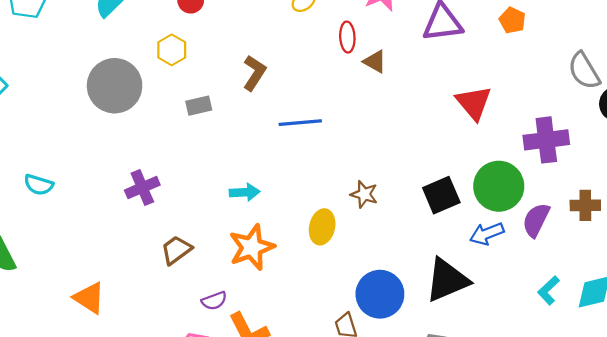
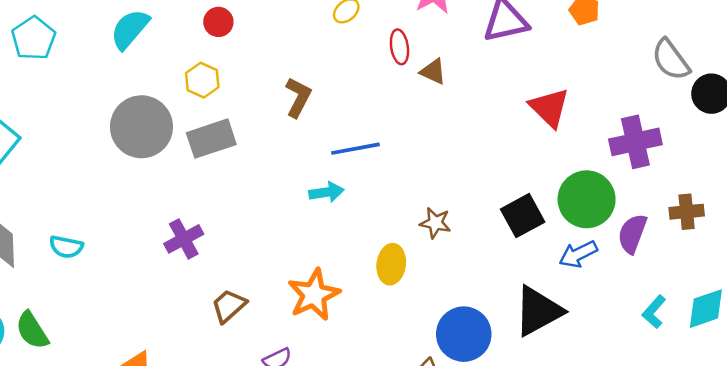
gray rectangle: (199, 106) -> (211, 139), moved, size x1.6
cyan arrow: (245, 192) -> (326, 192), moved

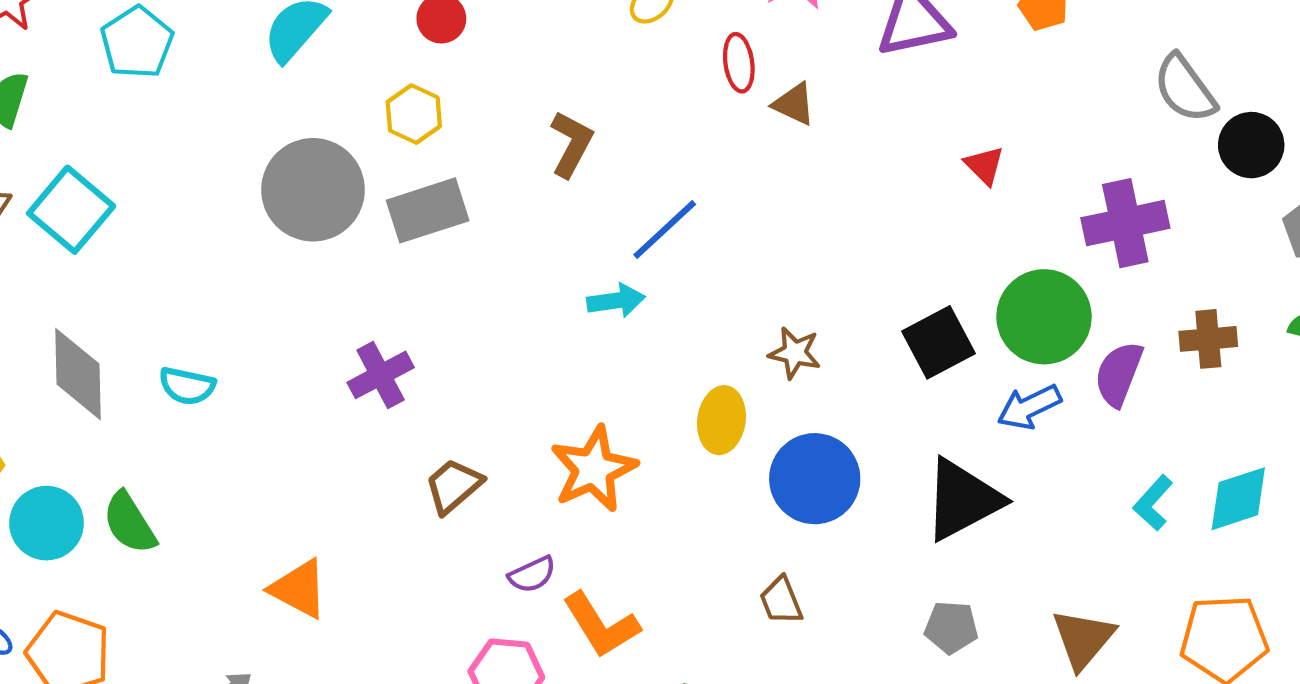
red triangle: (549, 108) -> (984, 165), size x0.6
blue line: (355, 149) -> (665, 229), turned -33
blue circle: (464, 334) -> (815, 479), moved

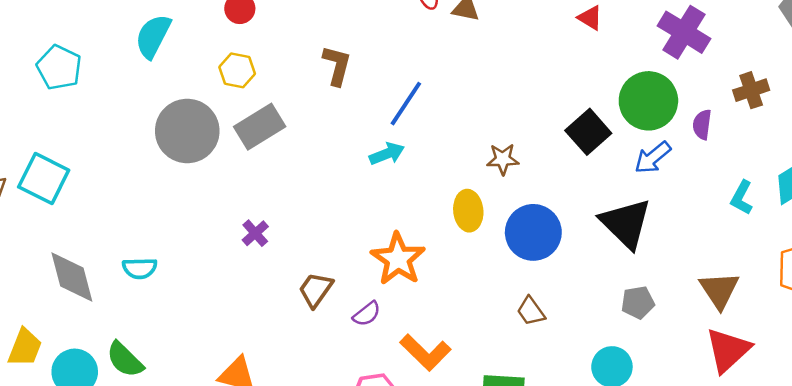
purple cross: (1125, 223) -> (684, 32), turned -33
purple semicircle: (1119, 374) -> (702, 125), size x0.7
purple cross: (381, 375) -> (255, 233), size x0.7
black triangle: (962, 500) -> (626, 223), turned -34
purple semicircle: (532, 574) -> (367, 314), moved

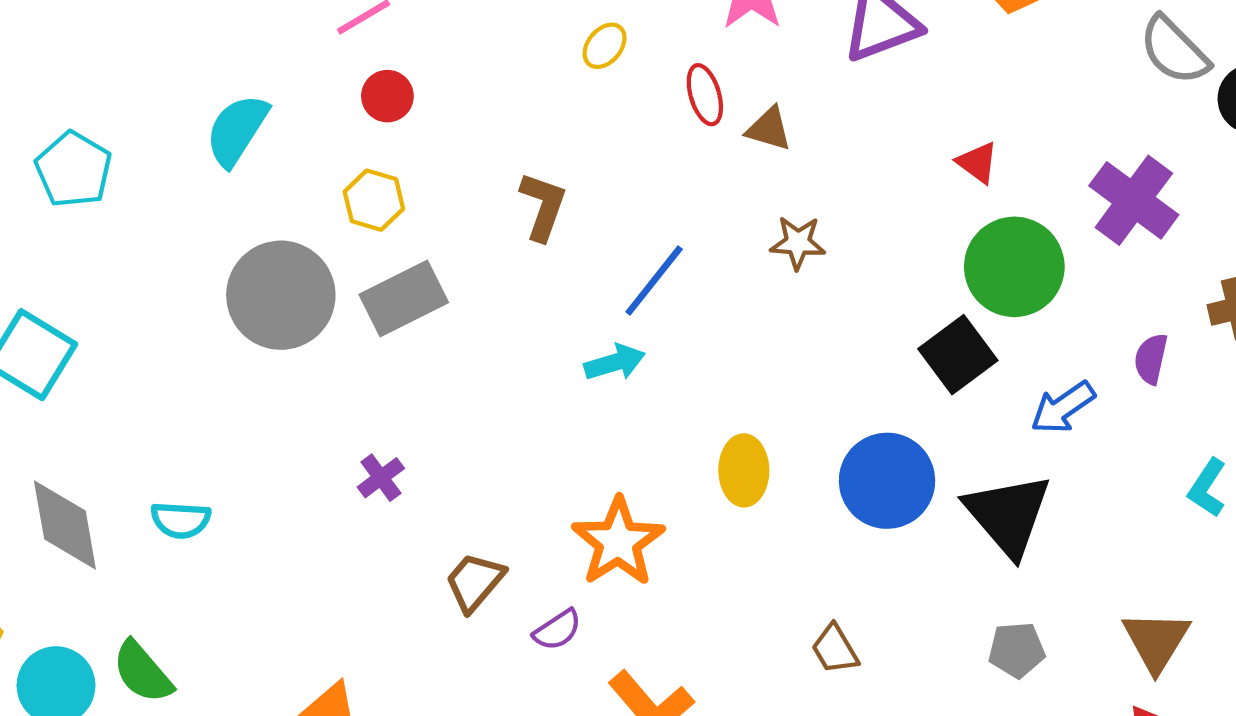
green circle: (648, 101) -> (1014, 267), moved
brown star: (503, 159) -> (798, 243), moved
blue circle: (533, 232) -> (887, 481), moved

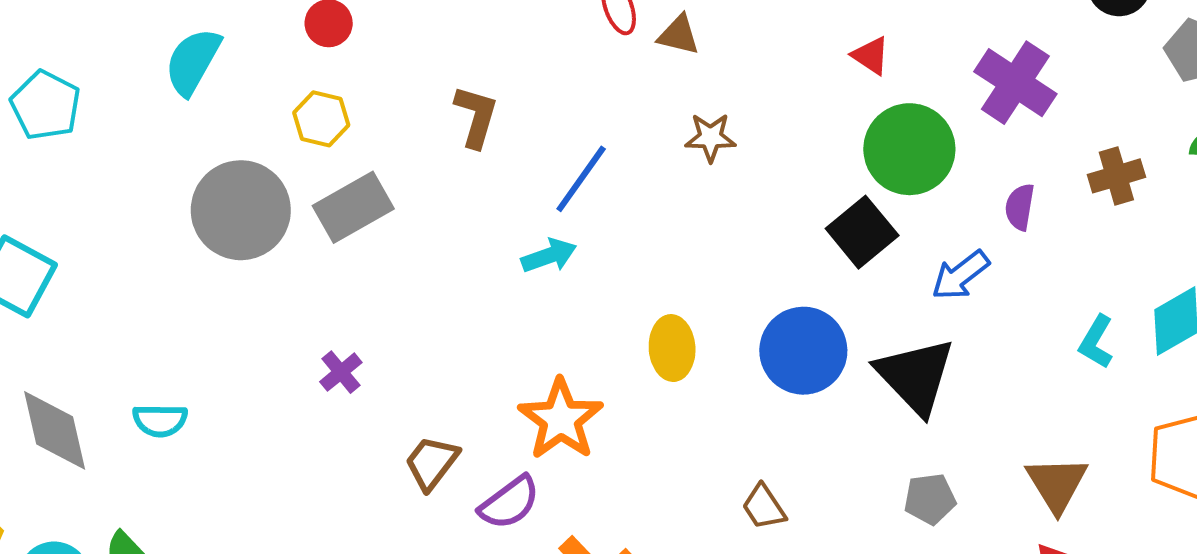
purple semicircle: (1151, 359) -> (1020, 207), moved
purple semicircle: (557, 630) -> (509, 503), size x1.4

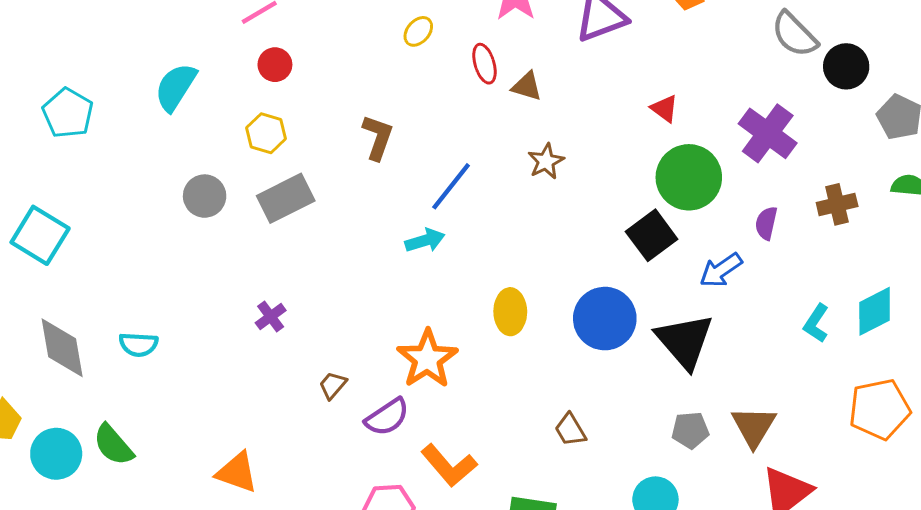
brown star: (710, 137) -> (546, 161), turned -30
gray circle: (241, 210) -> (205, 196), size x0.6
brown trapezoid: (432, 463) -> (333, 385), size x0.7
brown triangle: (1057, 484) -> (754, 427), moved

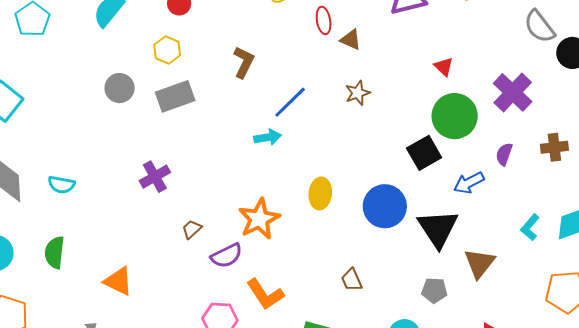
purple cross: (271, 317) -> (155, 177), size x1.4
brown triangle: (754, 427) -> (479, 263), moved
green semicircle: (113, 445) -> (55, 252), moved, turned 40

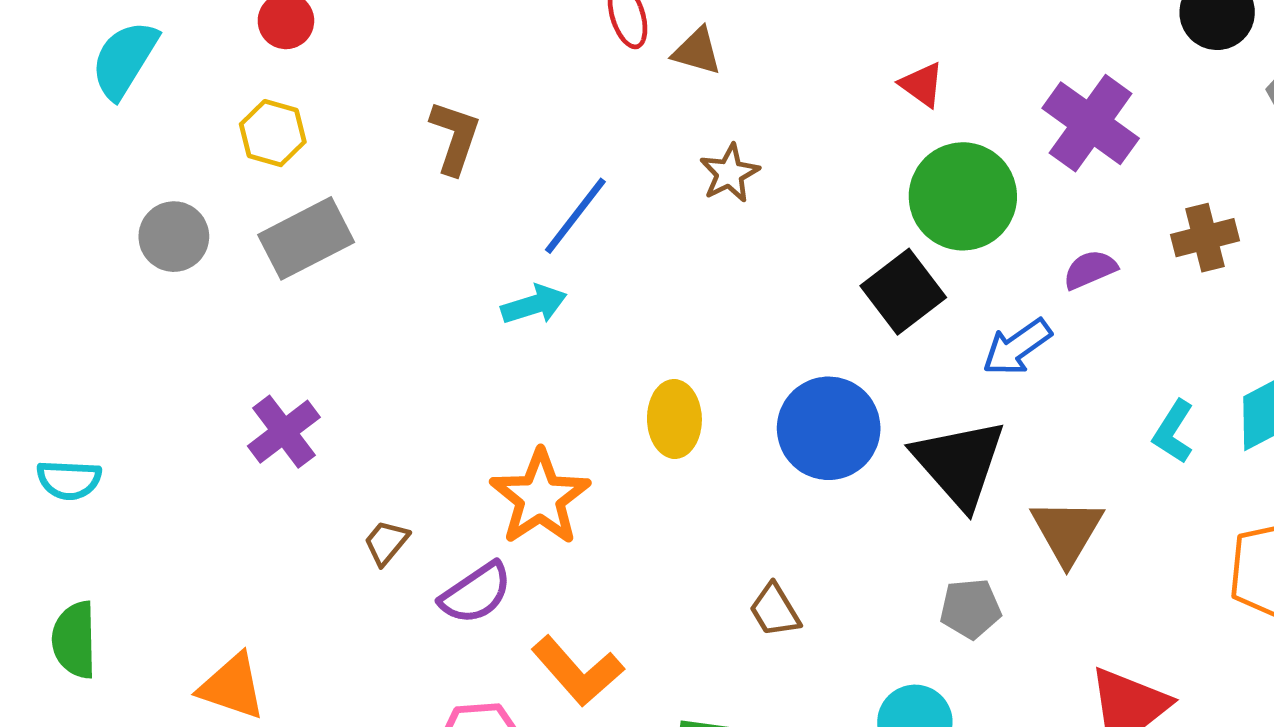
purple semicircle: (504, 154) -> (1090, 270), turned 55

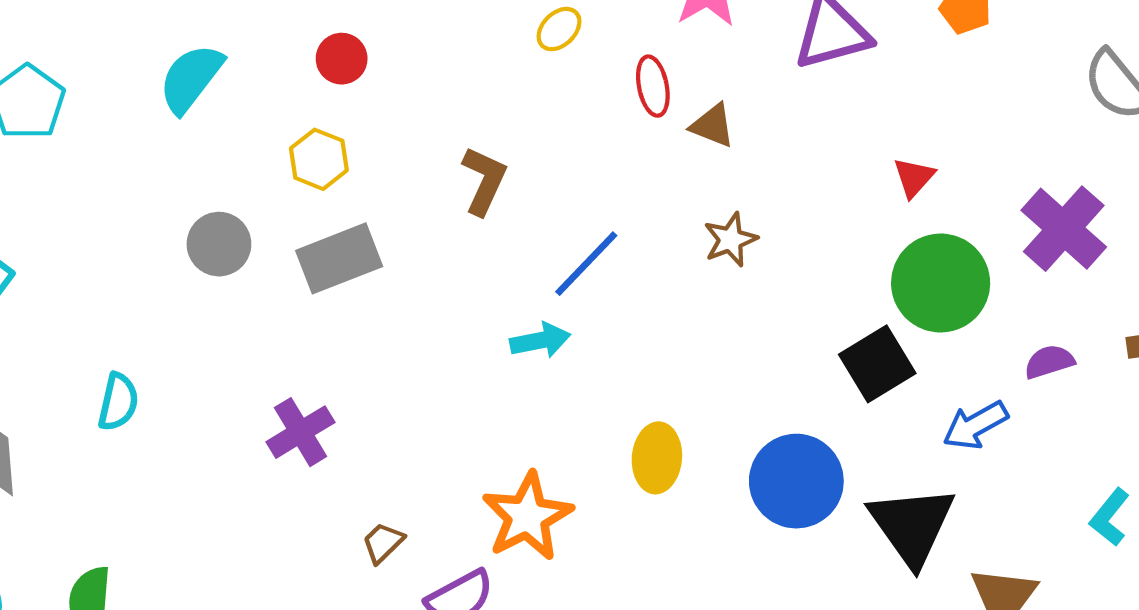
red triangle: (922, 85) -> (914, 177), turned 30
cyan semicircle: (69, 480) -> (118, 402), moved, turned -86

